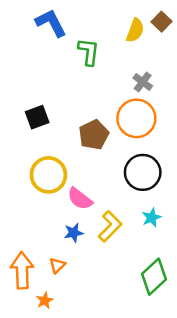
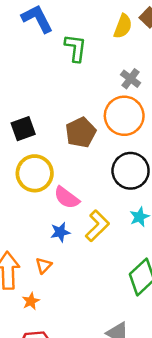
black square: (37, 117) -> (23, 129), moved

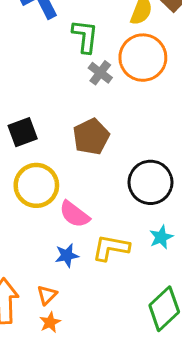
gray cross: (131, 79) -> (100, 73), moved
orange circle: (124, 116) -> (143, 58), moved
yellow L-shape: (97, 226) -> (111, 248), turned -124
orange star: (31, 301) -> (50, 322), moved

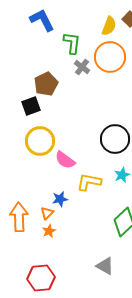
brown pentagon: (91, 137) -> (46, 84), moved
blue star: (67, 255) -> (60, 199), moved

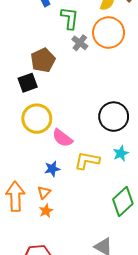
blue star: (60, 199) -> (52, 169), moved

